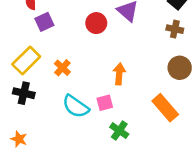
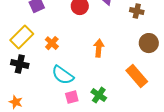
brown cross: (175, 29) -> (137, 11), moved
pink square: (105, 103) -> (72, 97), moved

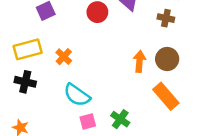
yellow rectangle: (22, 37) -> (28, 49), turned 30
brown circle: (149, 43) -> (167, 59), moved
orange arrow: (99, 48) -> (139, 61), moved

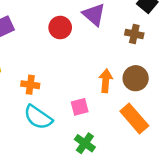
orange cross: (64, 57) -> (30, 85), moved, turned -35
pink square: (88, 122) -> (80, 107), moved

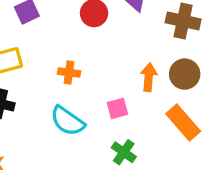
brown cross: (134, 34) -> (183, 21), size x1.5
orange cross: (30, 85) -> (69, 72), moved

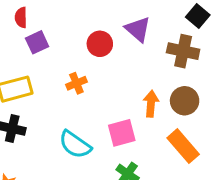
orange cross: (69, 72) -> (76, 83), moved, turned -30
pink square: (117, 108) -> (122, 133), size x1.4

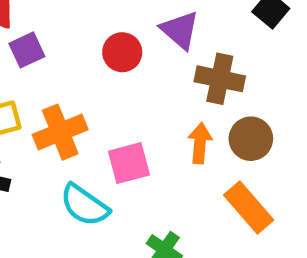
brown cross: (183, 51) -> (220, 79), moved
orange cross: (76, 83) -> (60, 132), moved, size x1.6
pink square: (122, 133) -> (129, 163), moved

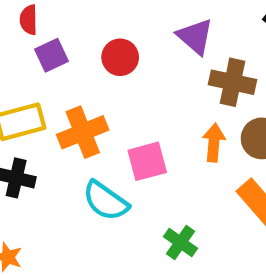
red circle: (122, 52) -> (120, 57), moved

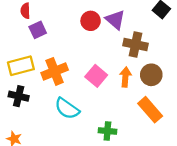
red circle: (120, 57) -> (91, 21), moved
pink square: (147, 161) -> (96, 76), moved, turned -35
green cross: (180, 242) -> (107, 131), turned -30

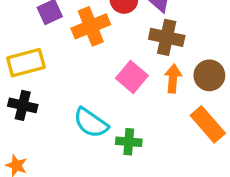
brown cross: (136, 44) -> (167, 37), moved
orange cross: (55, 71) -> (91, 26), moved
green cross: (107, 131) -> (129, 142), moved

